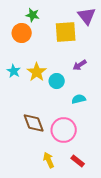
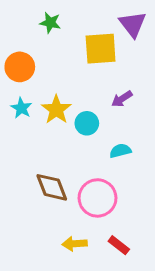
orange circle: (22, 33) -> (20, 67), moved
yellow arrow: (49, 160) -> (75, 244), turned -70

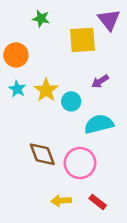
cyan semicircle: (120, 151) -> (99, 124), size x1.6

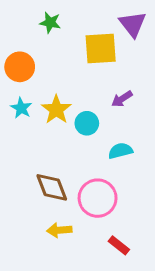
cyan semicircle: (99, 124) -> (120, 151), size x0.7
yellow arrow: (61, 201) -> (59, 230), moved

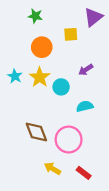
purple triangle: (133, 24) -> (93, 17), turned 30
yellow square: (101, 49) -> (71, 34), size x0.6
orange circle: (20, 67) -> (42, 47), moved
yellow arrow: (59, 230) -> (52, 169), moved, turned 35

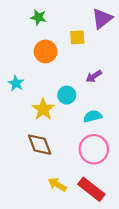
yellow star: (40, 77) -> (43, 109), moved
pink circle: (69, 140) -> (94, 149), moved
red rectangle: (84, 173) -> (91, 189), size x1.6

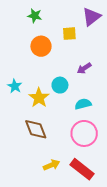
cyan star: (16, 83) -> (15, 86), moved
yellow arrow: (57, 185) -> (52, 165), turned 126

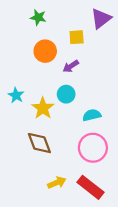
purple arrow: (84, 68) -> (71, 66), moved

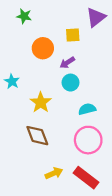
green star: (38, 17) -> (24, 16), moved
cyan circle: (66, 94) -> (71, 83), moved
cyan star: (16, 95) -> (12, 81), moved

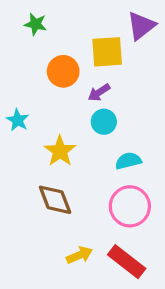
yellow square: (73, 35) -> (107, 52), size x1.5

